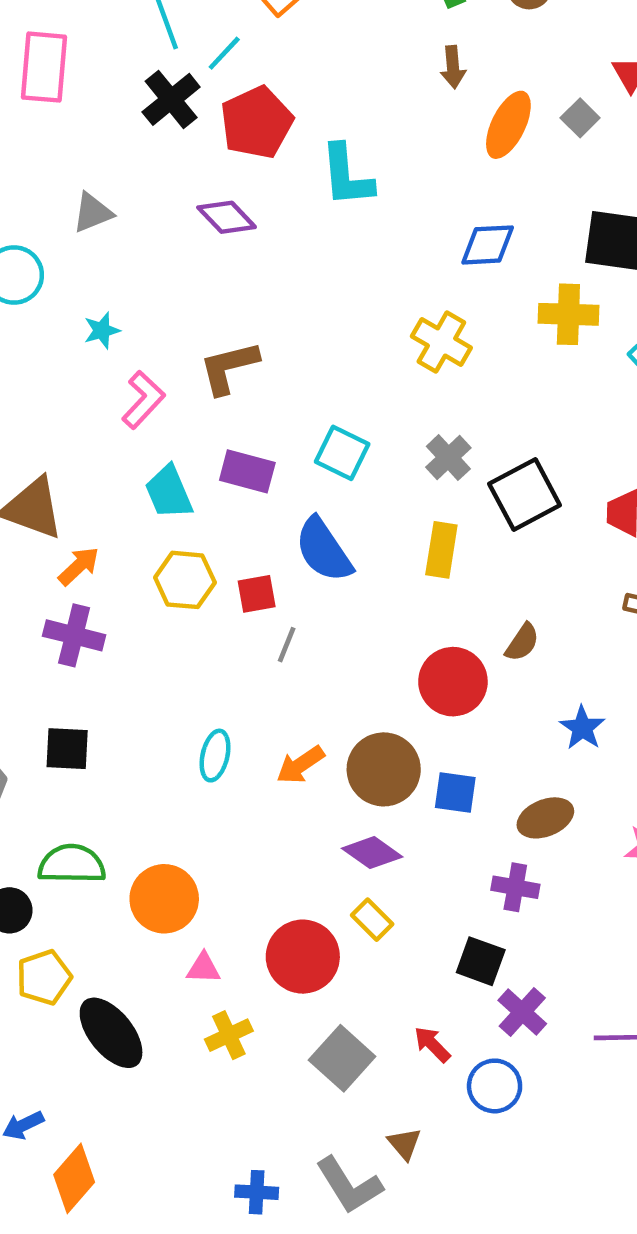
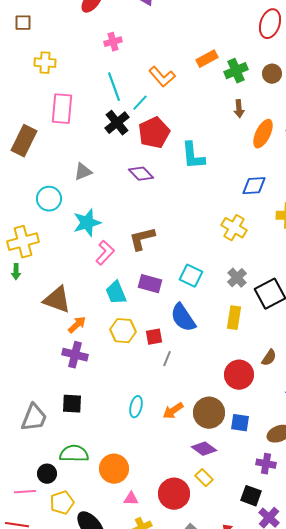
cyan star: (102, 330) -> (87, 223), size x1.8

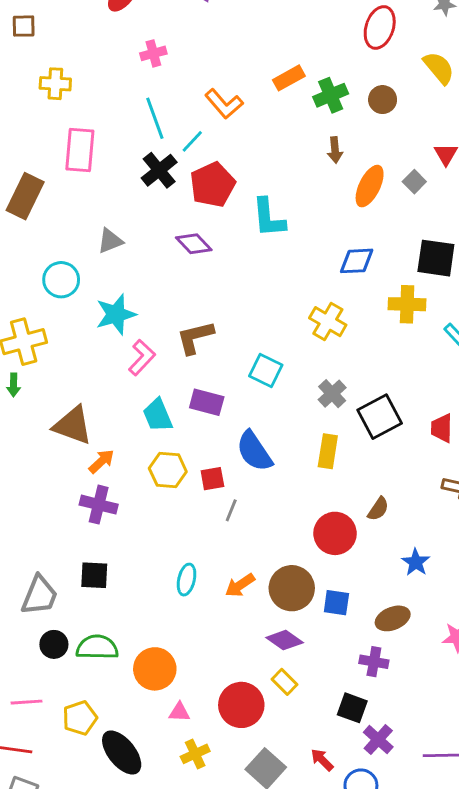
cyan square: (191, 276) -> (266, 371), moved
black circle: (47, 474) -> (54, 644), moved

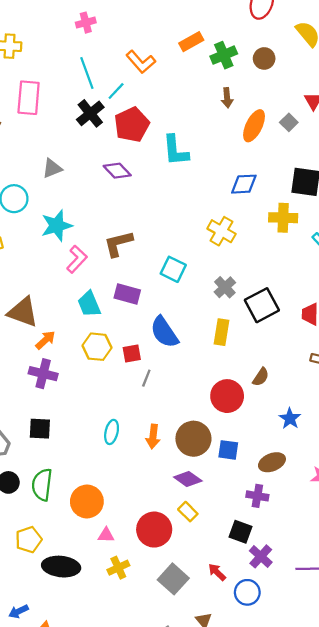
orange arrow: (240, 585) -> (153, 436), turned -50
green semicircle: (97, 647) -> (42, 485), turned -84
black ellipse: (122, 753) -> (61, 567), turned -45

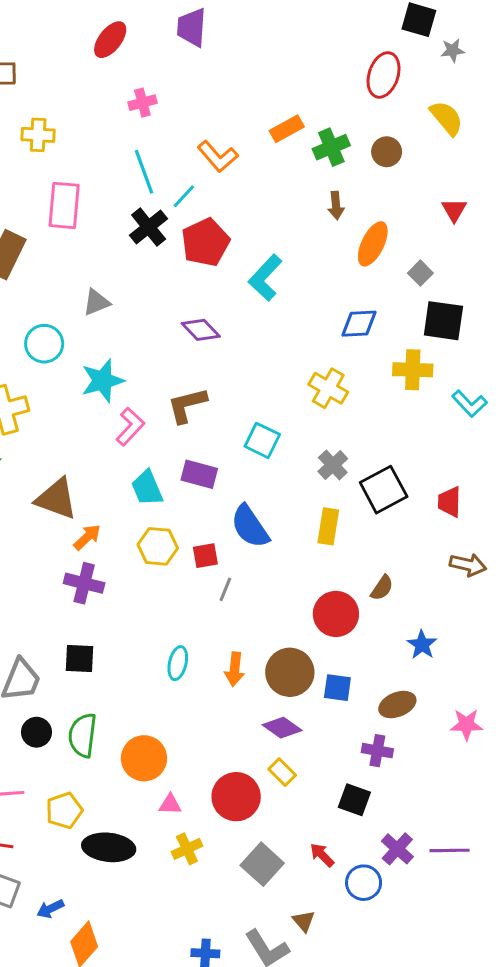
gray square: (289, 122) -> (420, 273), moved
cyan L-shape: (175, 150) -> (265, 278), turned 48
purple diamond: (117, 171) -> (201, 330), moved
purple cross: (261, 556) -> (397, 849), moved

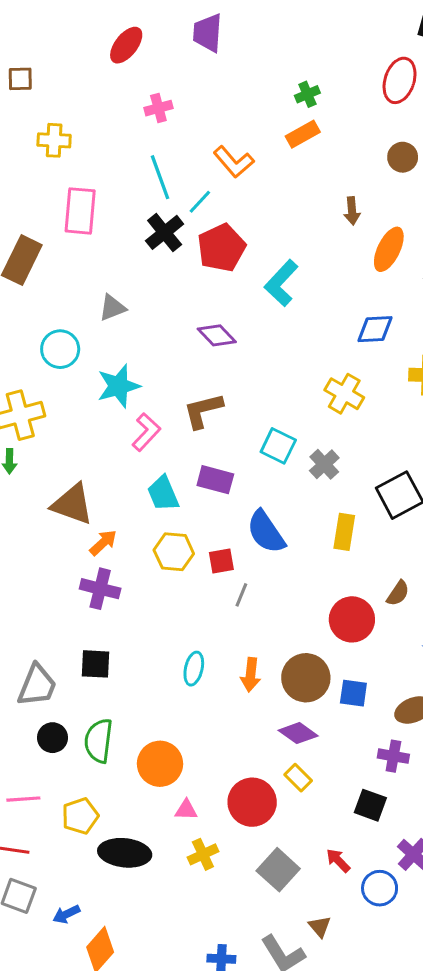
green cross: (331, 147) -> (307, 94), moved, size x0.7
gray cross: (333, 465) -> (324, 464), moved

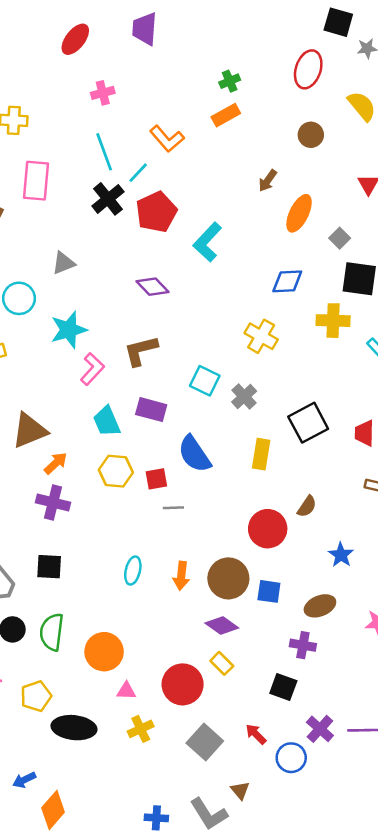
brown arrow: (352, 211) -> (268, 181), turned 40
brown triangle: (72, 504) -> (29, 431), turned -42
gray line: (241, 595) -> (173, 508), turned 66

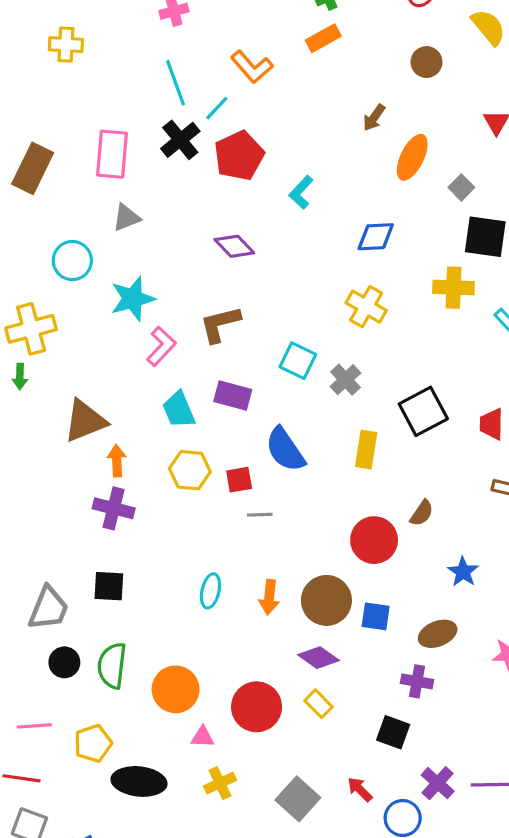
pink rectangle: (36, 181) -> (112, 154), moved
cyan L-shape: (207, 242) -> (301, 192), size x0.7
blue diamond: (287, 281) -> (376, 237), moved
orange arrow: (56, 463) -> (117, 461), turned -50
red circle: (183, 684) -> (257, 707), moved

